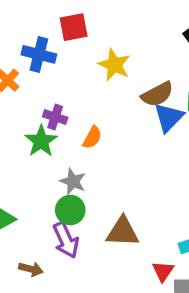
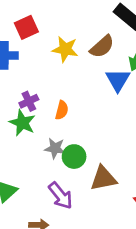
brown semicircle: (157, 94) -> (102, 47), moved
purple cross: (55, 117) -> (29, 101), turned -30
green circle: (70, 210) -> (74, 157), moved

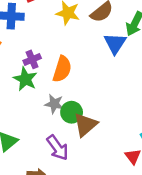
orange semicircle: (62, 110) -> (62, 69), size x1.5
brown triangle: (103, 178) -> (85, 125), moved, turned -32

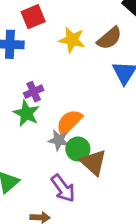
orange semicircle: (62, 69) -> (69, 122), moved, turned -152
brown triangle: (85, 125) -> (93, 162), turned -36

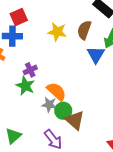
red square: (33, 17) -> (19, 17), moved
brown semicircle: (109, 38) -> (84, 30), turned 150
orange semicircle: (69, 122) -> (57, 91), turned 90

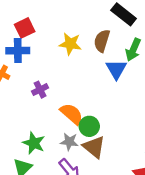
green star: (25, 86) -> (34, 143), moved
gray star: (49, 105) -> (69, 142), moved
green circle: (63, 111) -> (89, 126), moved

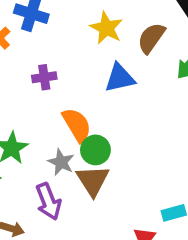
blue triangle: (116, 69) -> (120, 78), moved, turned 30

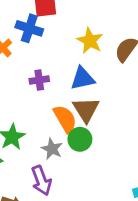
blue triangle: (120, 78) -> (83, 79), moved
brown triangle: (93, 180) -> (86, 110), moved

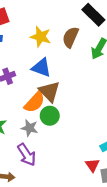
blue triangle: (83, 79) -> (41, 68), turned 45
orange semicircle: (65, 119) -> (35, 102), turned 85

